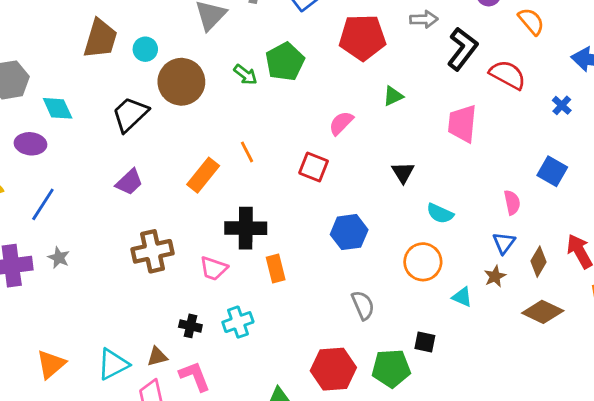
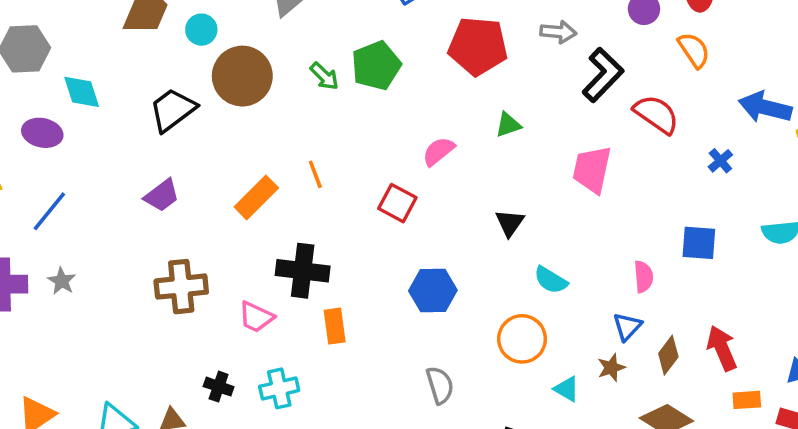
blue square: (552, 171) -> (699, 243), turned -32

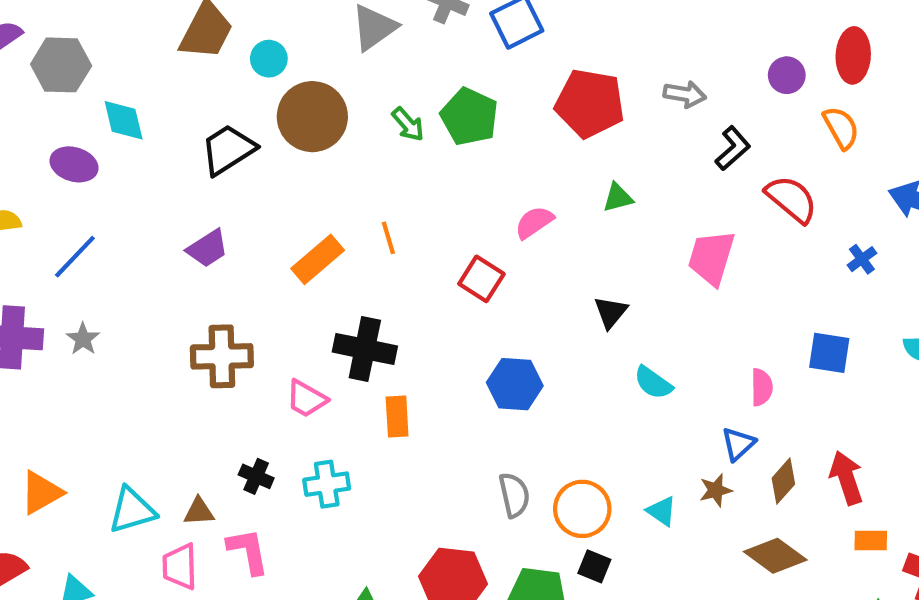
green pentagon: (376, 66) -> (469, 117), turned -30
black L-shape: (603, 75) -> (733, 148), size x0.7
orange circle: (522, 339) -> (582, 509), moved

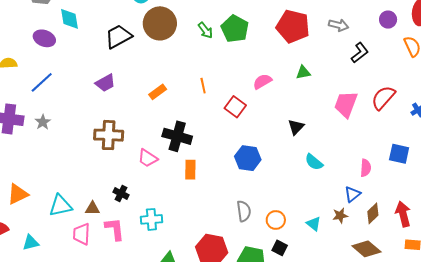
red semicircle: (791, 199) -> (383, 98), moved, turned -92
orange line: (388, 238) -> (203, 86), moved
orange rectangle: (318, 259) -> (158, 92), size x0.7
cyan cross: (327, 484) -> (151, 219), moved
orange circle: (582, 509) -> (276, 220), size x0.7

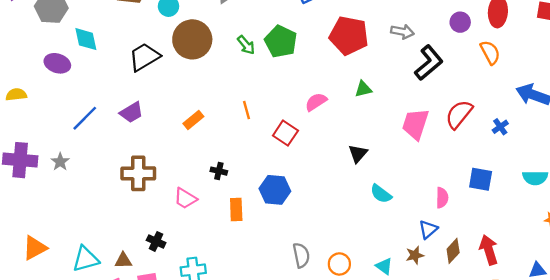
black L-shape: (360, 53) -> (429, 63), size x1.4
blue line: (42, 82) -> (85, 118), moved
black cross: (177, 136) -> (219, 171), size x0.5
blue hexagon: (248, 158) -> (275, 190), moved

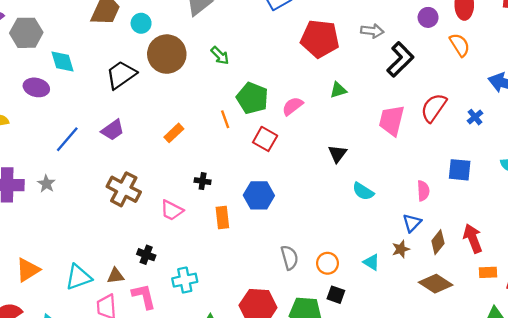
green pentagon: (281, 41) -> (252, 98), moved
brown cross: (138, 173) -> (124, 189), turned 32

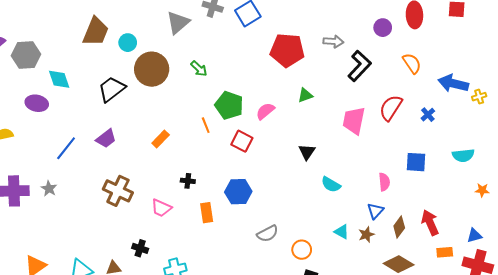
orange semicircle: (460, 45) -> (412, 63), moved
gray semicircle: (289, 258) -> (268, 234), moved, turned 80
cyan triangle: (371, 262) -> (342, 232), moved

